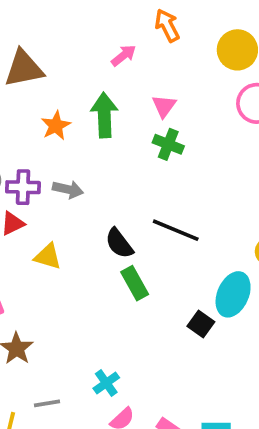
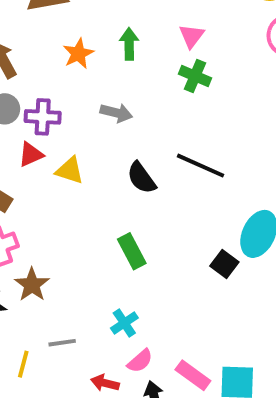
green arrow: (104, 115) -> (129, 44), size x0.7
gray arrow: (68, 189) -> (116, 113), moved
yellow triangle: (48, 256) -> (70, 170), moved
green rectangle: (135, 283) -> (132, 251), moved

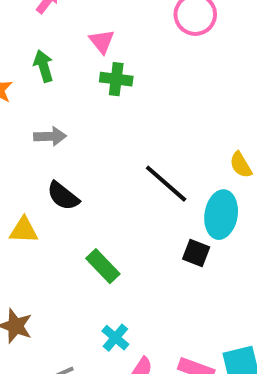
black line: (201, 166) -> (166, 184), moved, turned 33
yellow triangle: (70, 170) -> (24, 230), moved
black semicircle: (141, 178) -> (63, 196), moved

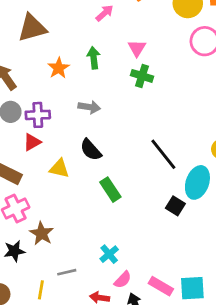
green rectangle: (103, 266) -> (110, 190), moved

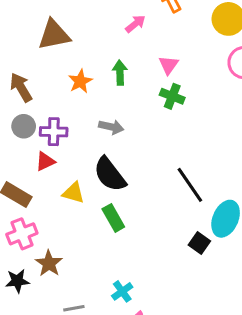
black semicircle: (91, 150) -> (110, 174), size x1.4
green rectangle: (110, 190) -> (113, 218), moved

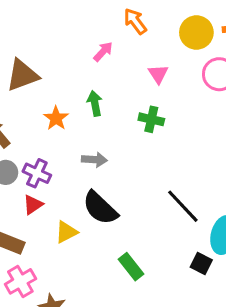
pink triangle: (169, 65) -> (158, 74), moved
purple cross: (54, 132) -> (37, 173), turned 32
yellow triangle: (73, 193) -> (66, 232), turned -35
green rectangle: (113, 218) -> (131, 267), moved

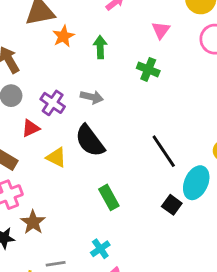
orange star: (56, 118) -> (63, 36), moved
purple cross: (37, 173) -> (53, 103), moved
yellow triangle: (66, 232) -> (56, 157), turned 45

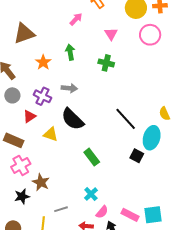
orange star: (63, 36) -> (43, 62), moved

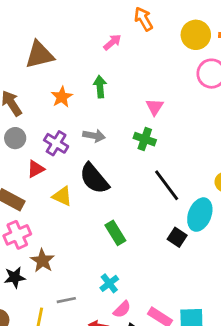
pink triangle: (111, 34) -> (155, 107), moved
green cross: (106, 63) -> (145, 139), moved

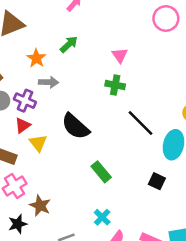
green arrow: (100, 87) -> (69, 44), turned 60
gray arrow: (94, 136) -> (49, 82), moved
purple cross: (56, 143) -> (25, 101), moved
yellow triangle: (62, 196) -> (38, 143), moved, turned 36
black square: (177, 237) -> (157, 181), moved

